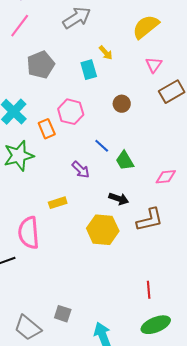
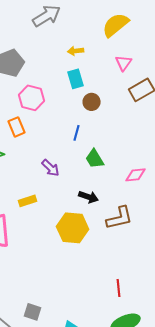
yellow arrow: (106, 53) -> (76, 51), turned 126
cyan rectangle: (89, 70) -> (76, 79), moved
pink hexagon: (71, 112) -> (32, 98), moved
blue line: (102, 146) -> (77, 133), moved, turned 63

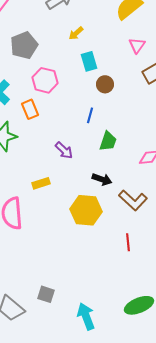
yellow arrow: (76, 51) -> (76, 33), moved, turned -35
green trapezoid: (95, 159) -> (108, 141), turned -130
brown L-shape: (120, 218) -> (133, 200), turned 56
red line: (119, 288) -> (128, 242), moved

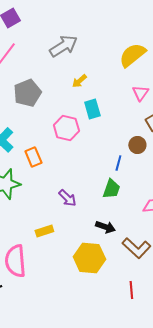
pink hexagon: (45, 80) -> (66, 128), moved
brown circle: (105, 84) -> (137, 145), moved
blue line: (90, 115) -> (118, 163), moved

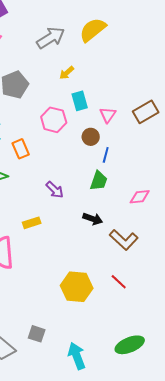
yellow semicircle: (132, 55) -> (93, 30), moved
pink triangle: (140, 93) -> (108, 115), moved
brown circle: (137, 145) -> (91, 137), moved
yellow hexagon: (89, 258) -> (77, 287), moved
red line: (131, 290) -> (119, 282), turned -42

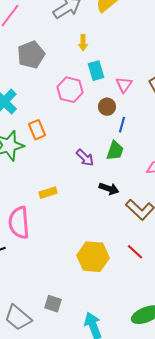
yellow arrow: (67, 73) -> (83, 43), turned -49
orange rectangle: (21, 149) -> (37, 130), moved
purple arrow: (55, 190) -> (85, 158), moved

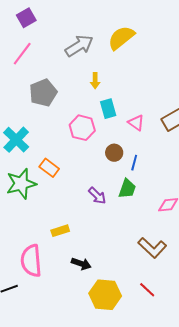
pink triangle: (124, 85) -> (136, 123), turned -30
brown circle: (107, 107) -> (114, 153), moved
orange rectangle: (37, 130) -> (49, 168), turned -30
black arrow: (109, 189) -> (81, 264), moved

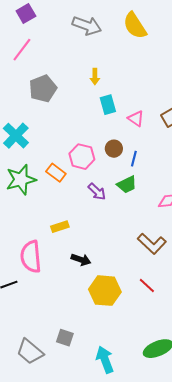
yellow semicircle: (121, 38) -> (135, 26), moved, turned -84
gray arrow: (79, 46) -> (87, 26), moved, turned 52
pink hexagon: (82, 128) -> (82, 157), moved
orange rectangle: (49, 168) -> (56, 173), moved
green trapezoid: (127, 189) -> (127, 185), turned 45

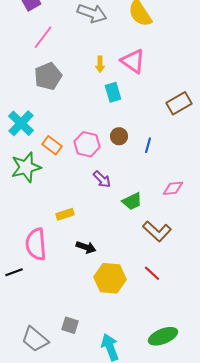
pink line: (22, 50) -> (43, 37), moved
pink triangle: (136, 119) -> (133, 61), moved, size x1.5
blue line: (134, 159) -> (148, 145), moved
orange rectangle: (56, 173) -> (52, 145), moved
green trapezoid: (127, 185) -> (132, 201), moved

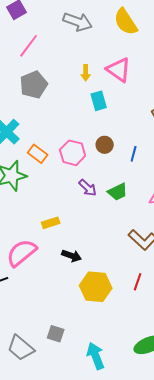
green trapezoid: (132, 201) -> (118, 192), moved
pink semicircle: (36, 244) -> (22, 253), turned 56
red line: (152, 273) -> (138, 282), turned 66

